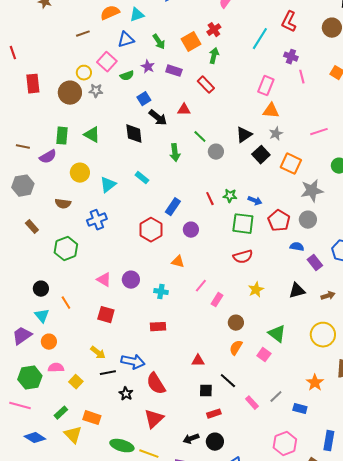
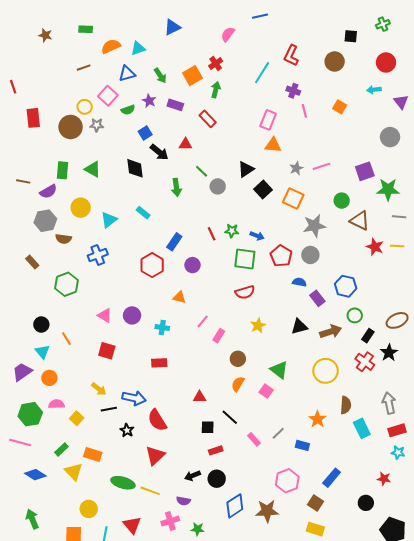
gray star: (276, 134) -> (296, 168), moved
gray hexagon: (23, 186) -> (45, 221), moved
brown arrow: (328, 296) -> (331, 332), size x1.5
blue rectangle: (329, 441) -> (332, 478), turned 30

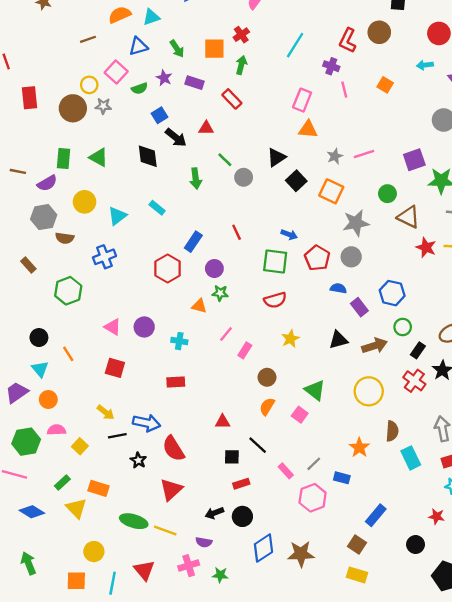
red L-shape: (291, 55) -> (348, 40), moved
orange square: (192, 76) -> (214, 49), turned 30
green star: (232, 231) -> (220, 293), moved
pink hexagon: (287, 481) -> (313, 498), moved

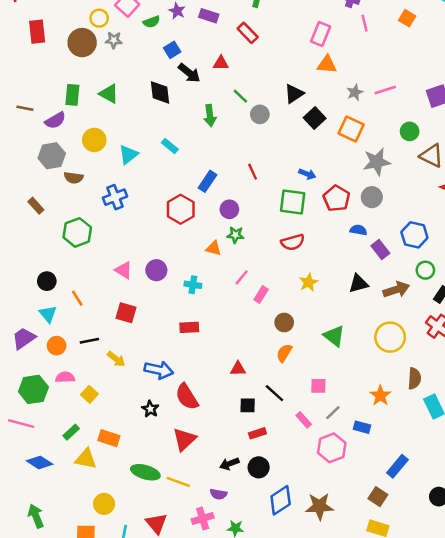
pink square: (300, 415) -> (318, 386), moved, turned -35
black line: (117, 436) -> (89, 341), moved
yellow triangle: (76, 508) -> (86, 459), turned -35

